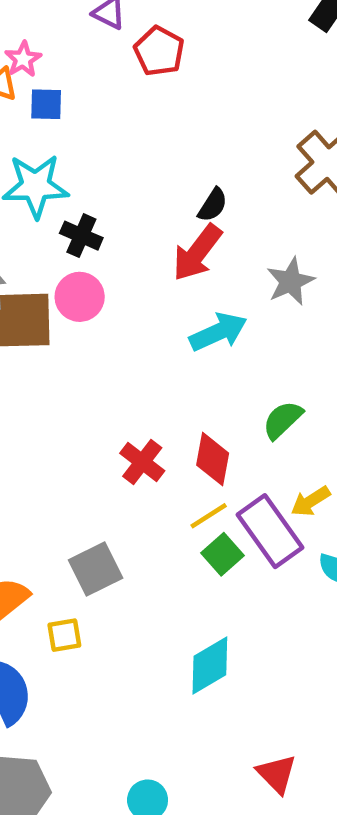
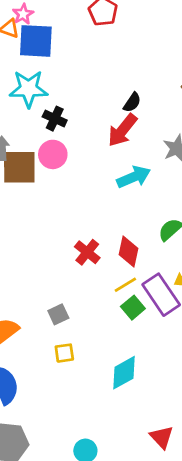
blue square: (46, 104) -> (36, 41), size x1.8
gray square: (96, 569) -> (58, 314), size x0.7
yellow square: (64, 635) -> (64, 353), moved

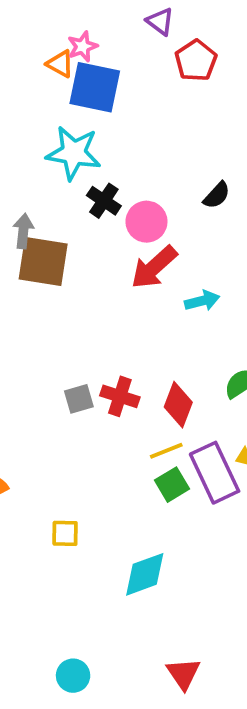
red arrow: (122, 130) -> (154, 267), moved
pink circle: (53, 154) -> (146, 222), moved
cyan arrow: (134, 177) -> (202, 301), size x0.7
red cross: (87, 252) -> (120, 396), turned -30
gray square: (58, 314) -> (79, 399), moved

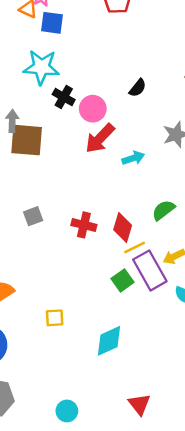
blue square: (95, 87) -> (52, 23), size x0.7
gray square: (79, 399) -> (33, 216), moved
yellow line: (166, 451) -> (135, 248), moved

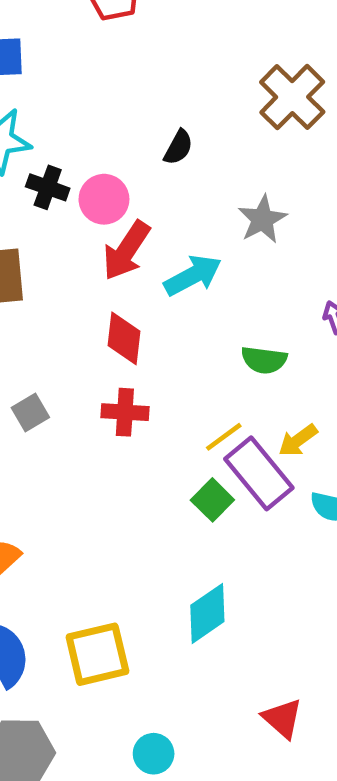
cyan arrow: (133, 158) -> (193, 275), size x1.4
green semicircle: (163, 210) -> (264, 360), turned -125
red diamond: (123, 228) -> (124, 338), moved
yellow square: (55, 318) -> (97, 654), moved, size x1.8

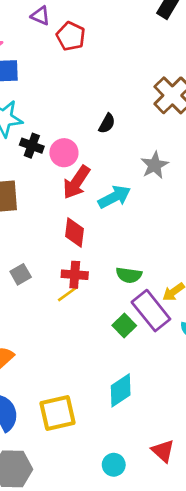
green semicircle: (264, 360) -> (129, 275), moved
yellow line: (224, 437) -> (68, 294), moved
cyan circle: (154, 754) -> (114, 465), moved

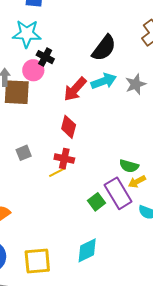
black semicircle: (107, 123) -> (104, 48), size x1.8
pink circle: (64, 153) -> (33, 70), moved
cyan arrow: (114, 197) -> (104, 81), moved
green semicircle: (129, 275) -> (129, 166), moved

